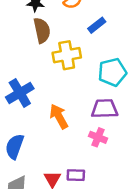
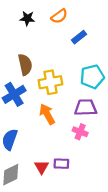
brown semicircle: (42, 30) -> (25, 65), moved
yellow cross: (67, 55) -> (50, 82), moved

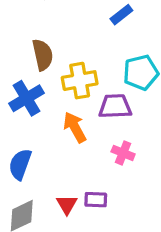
purple trapezoid: (86, 108) -> (115, 106), moved

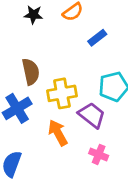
purple trapezoid: (115, 106) -> (92, 115), turned 40

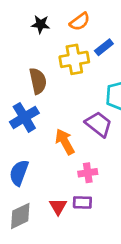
yellow cross: (62, 93) -> (74, 59), moved
pink cross: (99, 154) -> (88, 173), moved, turned -30

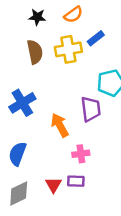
brown semicircle: (38, 81) -> (35, 52), moved
purple trapezoid: (99, 124) -> (91, 109), turned 45

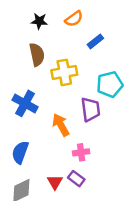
yellow cross: (68, 49) -> (64, 72), moved
blue cross: (22, 103) -> (25, 103), turned -30
purple rectangle: (76, 181) -> (76, 179), turned 35

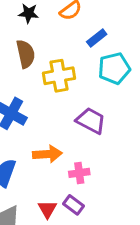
cyan pentagon: (110, 84) -> (114, 68), moved
purple trapezoid: (91, 109) -> (91, 121), turned -55
orange arrow: (61, 125) -> (47, 154), moved, turned 115

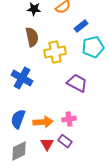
orange arrow: (47, 154) -> (43, 122), moved

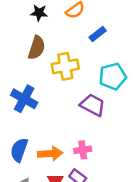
brown semicircle: (32, 37) -> (37, 48), turned 30
cyan pentagon: (93, 47) -> (113, 76), moved

